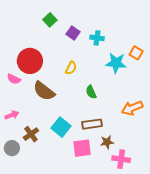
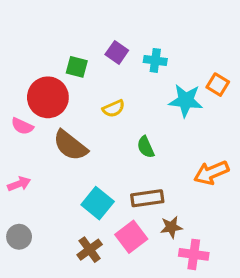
green square: (50, 20) -> (77, 67), moved, turned -32
yellow semicircle: (71, 68) -> (114, 109), turned 40
brown cross: (31, 134) -> (90, 250), moved
pink square: (82, 148) -> (131, 237), turned -30

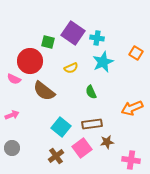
purple square: (117, 52) -> (73, 33), size x1.6
cyan star: (186, 101) -> (103, 62), moved, turned -30
pink cross: (194, 254) -> (131, 160), moved

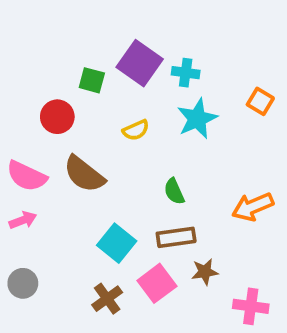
red circle: (30, 61) -> (57, 117), size x0.7
pink semicircle: (14, 79) -> (27, 176), moved, size x1.5
green semicircle: (91, 92) -> (174, 191), moved

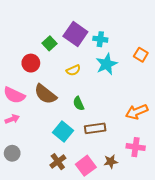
green square: (92, 80) -> (50, 43), turned 32
green semicircle: (174, 191) -> (79, 103), moved
brown star: (205, 272) -> (111, 162), moved
pink square: (157, 283) -> (86, 166), moved
pink cross: (251, 306) -> (136, 147), moved

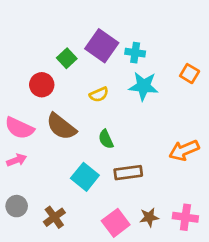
cyan star: (107, 64) -> (144, 86), turned 30
pink cross: (136, 147) -> (185, 217), moved
brown cross: (58, 162) -> (54, 217), moved

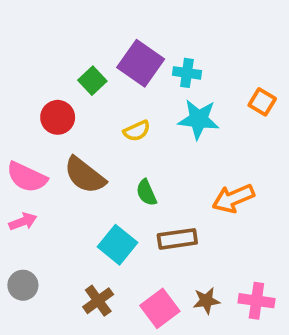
orange arrow: (184, 150) -> (233, 198), moved
brown cross: (54, 217) -> (98, 301), moved

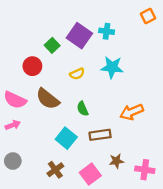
cyan cross: (187, 73) -> (107, 31), moved
orange square: (262, 102) -> (148, 16), moved, turned 32
brown star: (206, 301) -> (116, 161), moved

